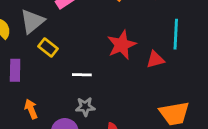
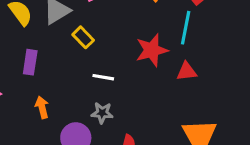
cyan line: (176, 34) -> (186, 28), moved
yellow rectangle: (48, 48) -> (83, 37), moved

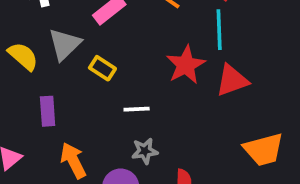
red triangle: (187, 71) -> (232, 80), size x1.4
orange arrow: (42, 107) -> (73, 161), size x1.4

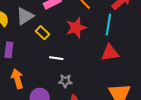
red star: (186, 65) -> (76, 28), moved
gray star: (145, 151) -> (65, 81), moved

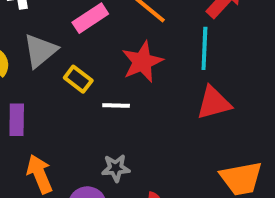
white line: (56, 58) -> (116, 105), moved
gray star: (65, 81) -> (116, 168), moved

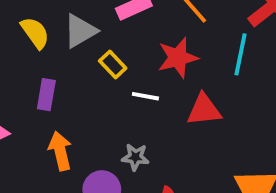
red triangle: (214, 103) -> (204, 110), moved

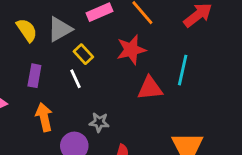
cyan line: (240, 54) -> (183, 70), moved
white line: (145, 96) -> (75, 79), moved, turned 54

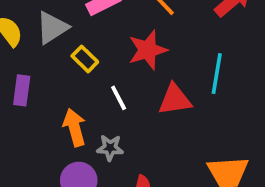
white line: (75, 79) -> (119, 98), moved
orange arrow: (44, 117) -> (74, 127), moved

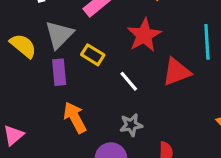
purple rectangle: (22, 90) -> (59, 72), moved
orange arrow: (74, 127) -> (75, 117), moved

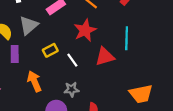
yellow rectangle: (93, 55) -> (50, 50), moved, turned -64
purple rectangle: (59, 72) -> (15, 54), moved

